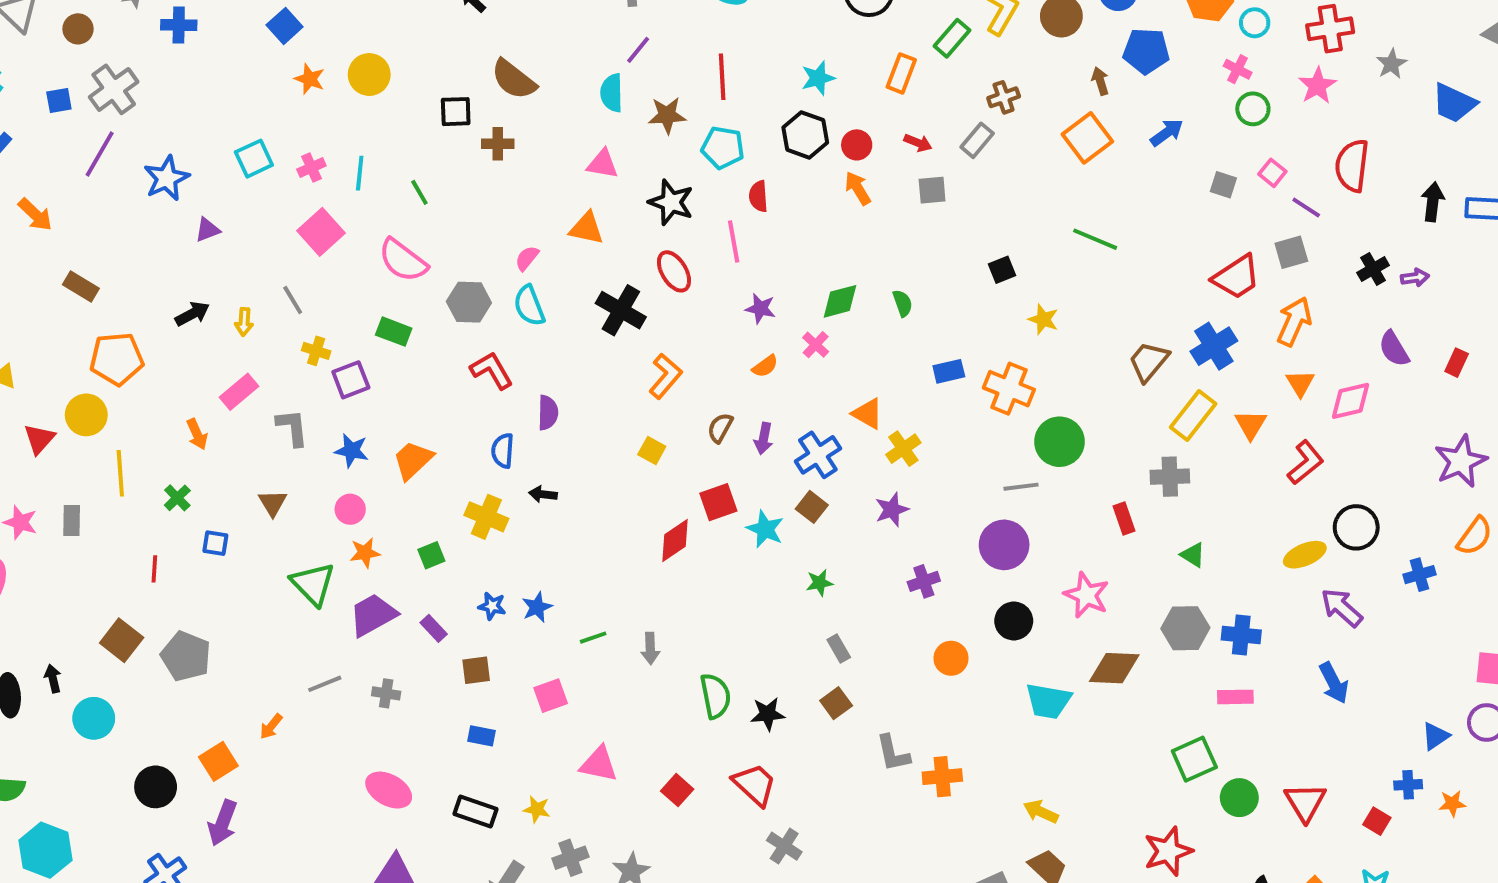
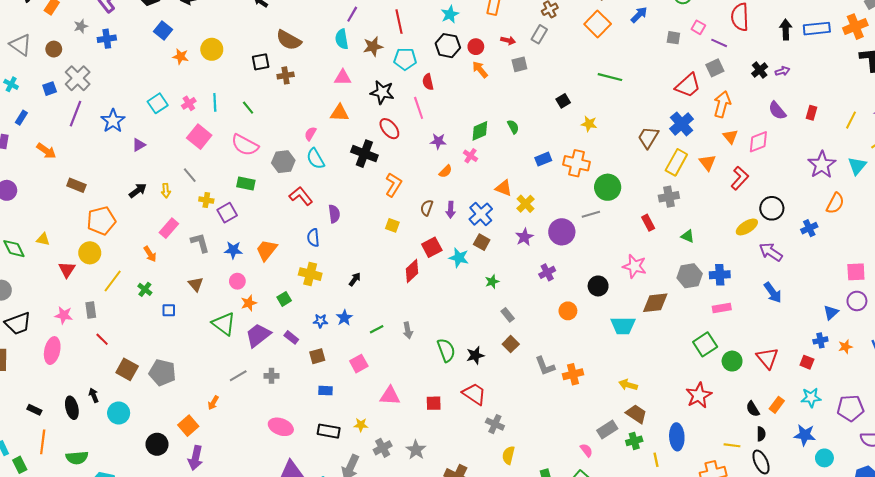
yellow line: (120, 473) -> (113, 281), turned 50
black arrow: (543, 494) -> (355, 279), moved, turned 128
purple circle: (1004, 545) -> (562, 232), moved
red line: (154, 569) -> (102, 339), moved, turned -40
red square: (677, 790) -> (434, 403), turned -35

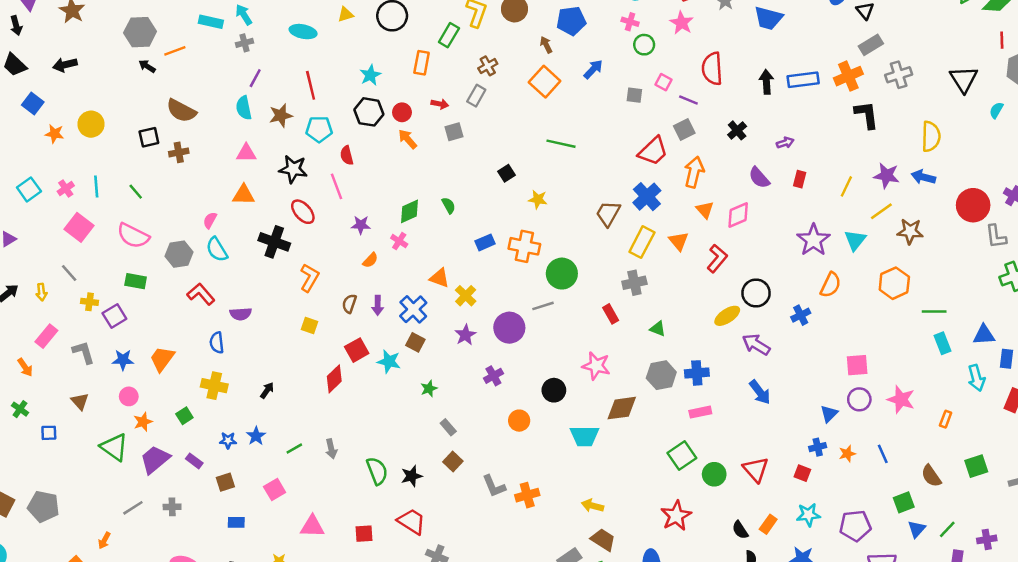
purple arrow: (782, 71) -> (785, 143), moved
purple semicircle: (334, 214) -> (241, 314), turned 96

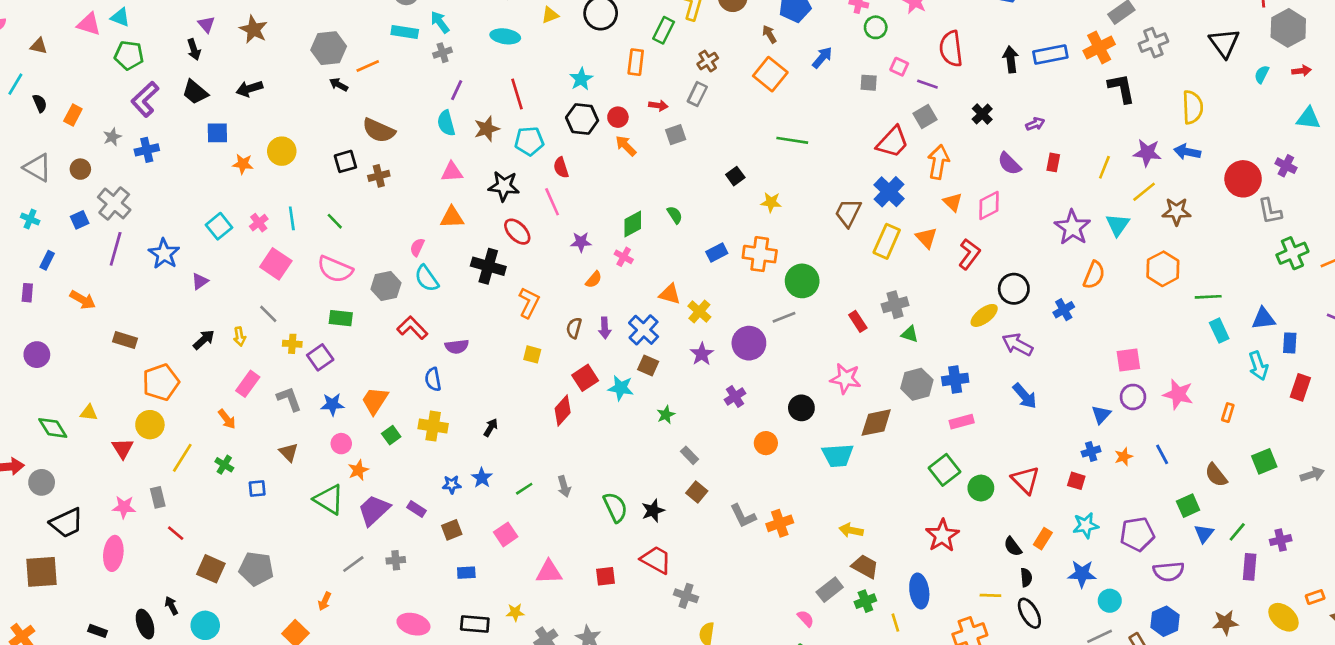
blue square: (33, 104) -> (217, 133), turned -35
gray cross: (634, 283) -> (895, 305), moved
green square: (184, 416) -> (391, 435), moved

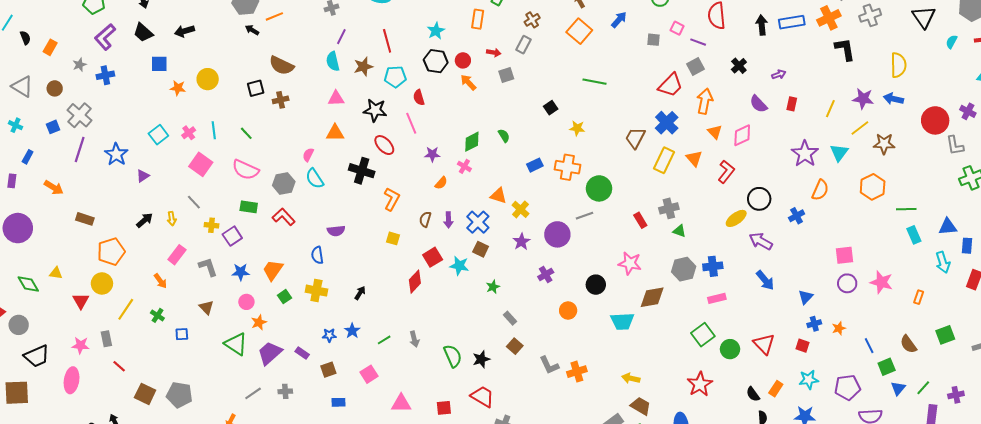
red L-shape: (412, 328) -> (284, 217), moved
purple circle: (37, 355) -> (18, 228), size x1.5
blue triangle: (1101, 415) -> (806, 297), moved
blue line: (1162, 454) -> (869, 346), moved

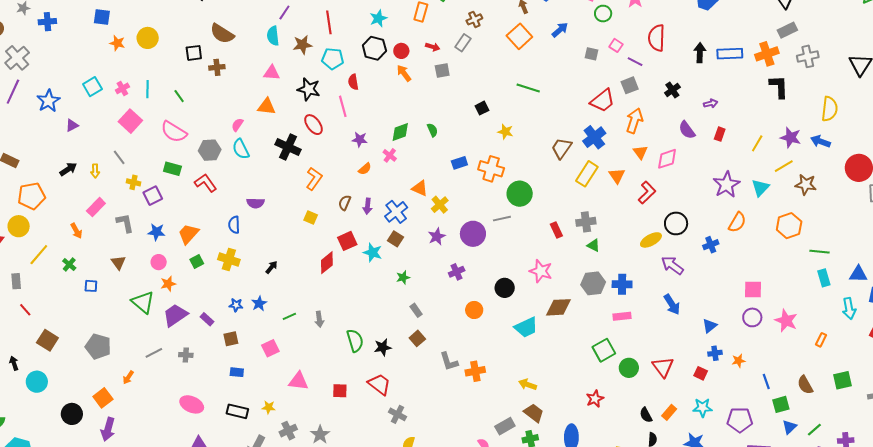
cyan trapezoid: (622, 321) -> (526, 327), turned -30
red star: (700, 384) -> (595, 399), size x0.7
gray pentagon: (179, 395) -> (98, 346), moved

